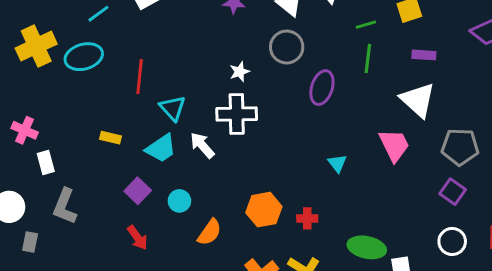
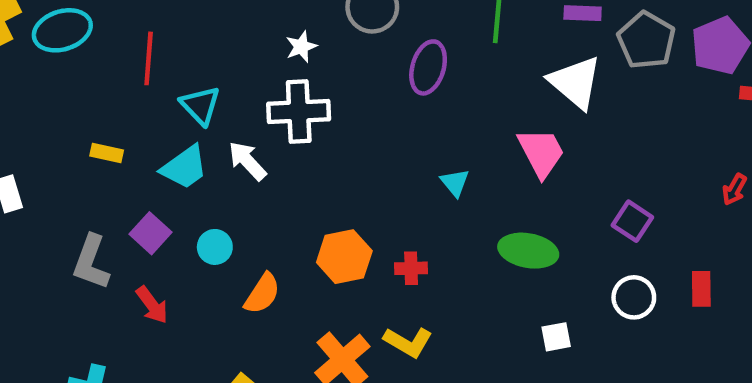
gray pentagon: (460, 147) -> (646, 40), moved, turned 30
gray L-shape: (65, 206) -> (91, 262), moved
green ellipse: (367, 247) -> (528, 251), moved

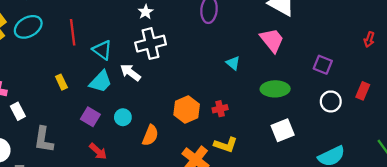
yellow rectangle: (107, 153) -> (61, 82), turned 64
gray L-shape: (91, 262) -> (44, 140), moved
red rectangle: (701, 289) -> (363, 91), turned 35
white square: (556, 337) -> (283, 130), moved, size x1.5

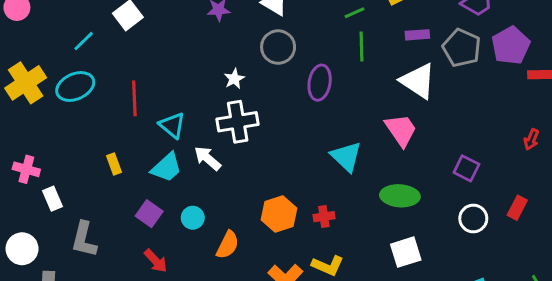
cyan triangle: (233, 63) -> (346, 157), size x1.6

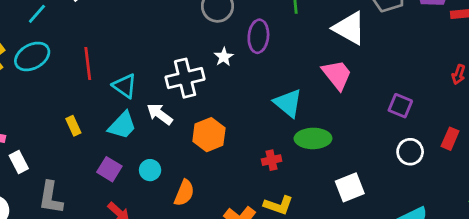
white star: (234, 79) -> (224, 57), moved
green ellipse: (400, 196) -> (313, 138), moved
orange hexagon: (279, 214) -> (209, 135), moved

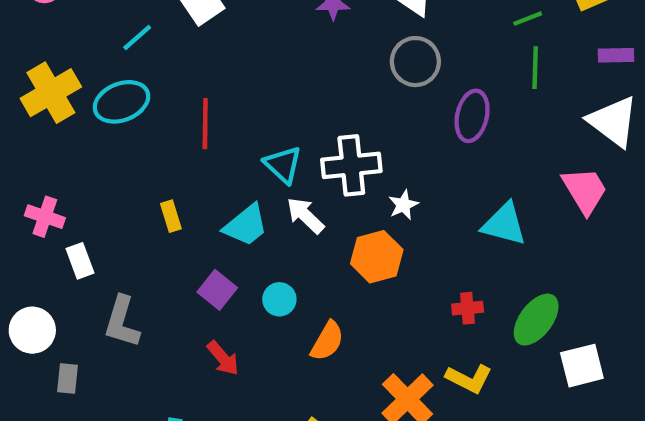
white star: (224, 57) -> (403, 205), moved
cyan triangle: (125, 86) -> (283, 165), moved
cyan triangle: (288, 103) -> (504, 224), turned -32
green ellipse: (313, 138) -> (536, 320), moved, turned -60

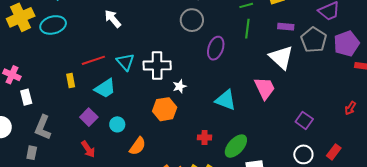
red line: (205, 124) -> (93, 60), moved, turned 65
white arrow: (305, 215) -> (113, 19), moved
gray rectangle: (67, 379) -> (32, 153), moved

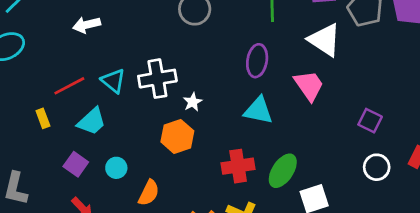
white arrow: (113, 19) -> (87, 25), turned -54
purple ellipse: (216, 48) -> (257, 61), moved
red cross: (205, 137) -> (238, 166), size x1.6

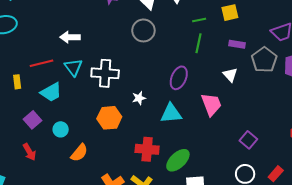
white arrow: (87, 25) -> (70, 37), moved
white triangle: (325, 40) -> (230, 75), size x0.6
white star: (193, 102) -> (139, 98), moved
cyan triangle: (258, 110) -> (171, 113), turned -30

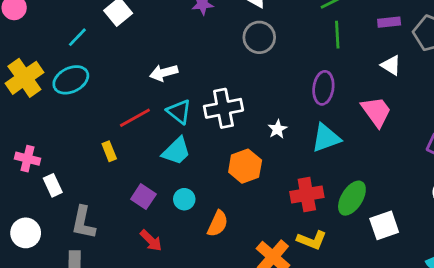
cyan trapezoid: (51, 92) -> (176, 151), moved

